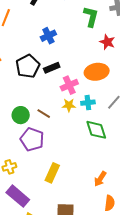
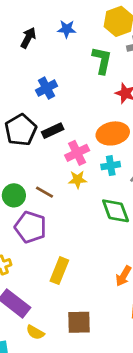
cyan cross: (88, 103) -> (111, 166), moved

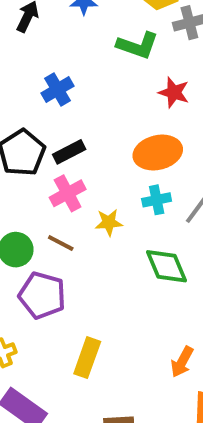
green L-shape: (102, 60) -> (138, 45), turned 100
pink cross: (77, 153) -> (68, 193), moved

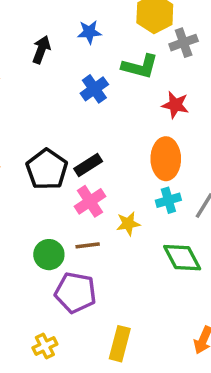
blue cross: (57, 90) -> (94, 89), moved
orange ellipse: (158, 153) -> (166, 159), turned -72
brown line: (61, 243) -> (88, 245), turned -30

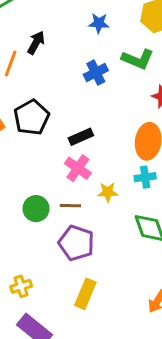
black arrow: (41, 50) -> (36, 43), moved
black pentagon: (47, 169) -> (32, 117), moved
pink cross: (90, 201) -> (78, 168), turned -30
purple pentagon: (75, 293) -> (76, 243), moved

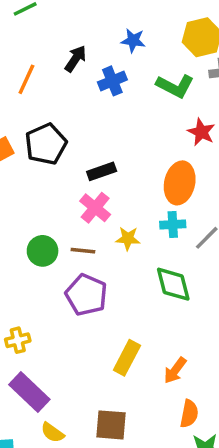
black arrow: (36, 43) -> (76, 59), moved
blue cross: (96, 73) -> (112, 81), moved
yellow rectangle: (85, 294) -> (127, 358), moved

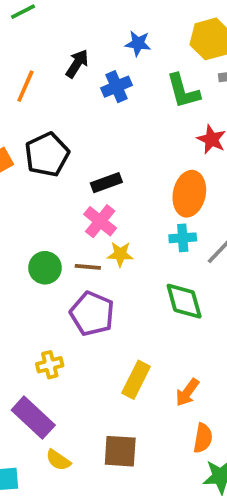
green L-shape: (175, 86) -> (183, 91), turned 48
yellow star: (128, 238) -> (120, 254), moved
yellow cross: (18, 340) -> (50, 365), moved

